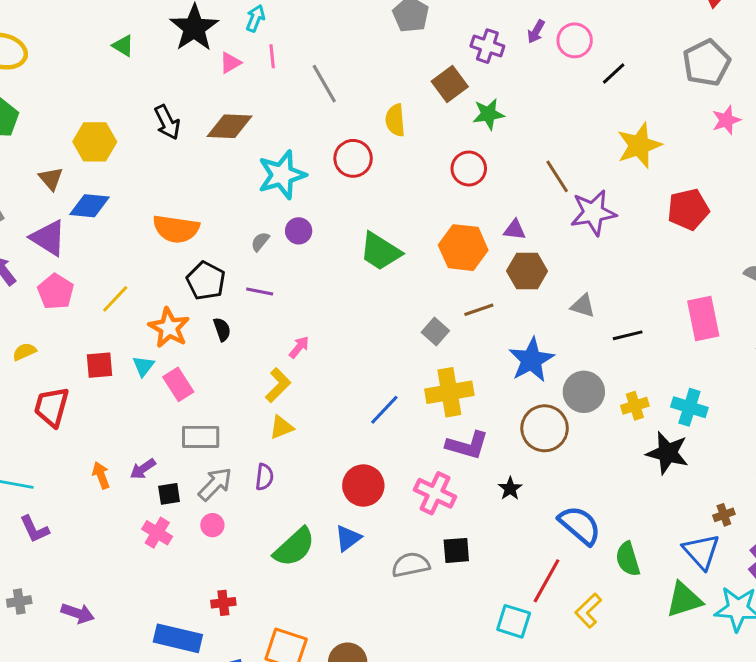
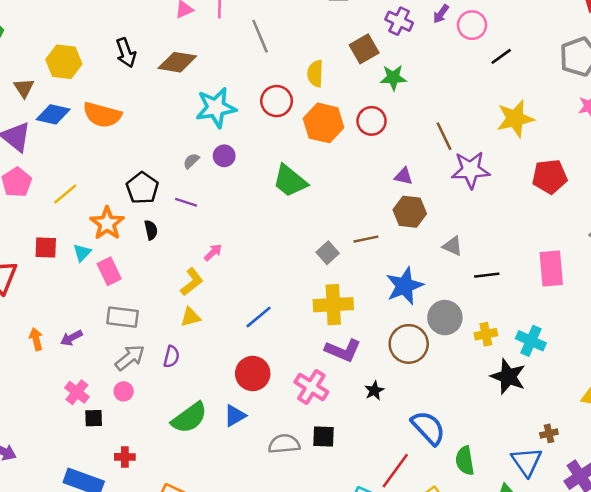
orange semicircle: (176, 229) -> (102, 115), moved
orange hexagon: (463, 248) -> (324, 123), moved
blue line: (384, 410) -> (259, 317), moved
black square: (169, 494) -> (94, 418), moved

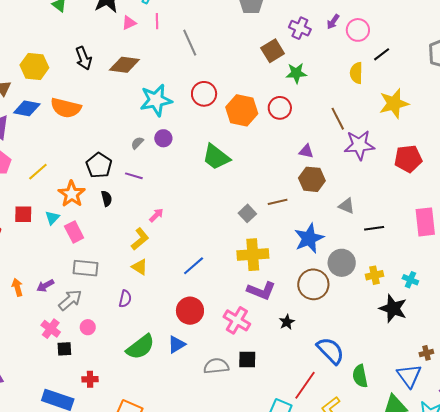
yellow semicircle: (315, 74) -> (356, 73), moved
red pentagon: (550, 177) -> (408, 159), moved
yellow triangle: (191, 317) -> (140, 267), turned 48
cyan cross: (531, 341) -> (410, 280), size x0.7
gray arrow: (130, 358) -> (70, 300), moved

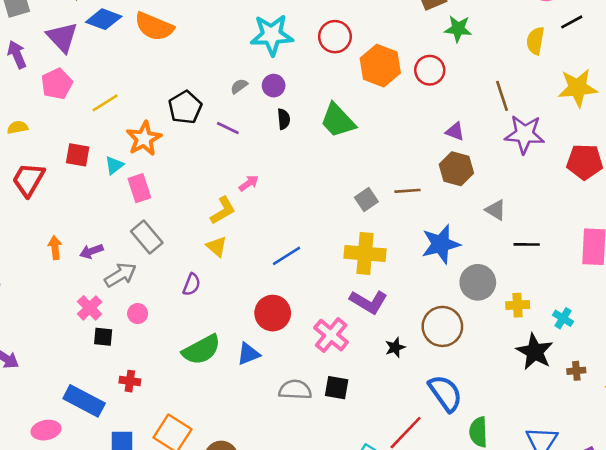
black semicircle: (107, 198) -> (284, 119), moved
gray rectangle: (86, 268) -> (147, 237), turned 35
brown circle: (313, 284) -> (442, 326), moved
brown cross: (426, 353) -> (576, 371), moved

